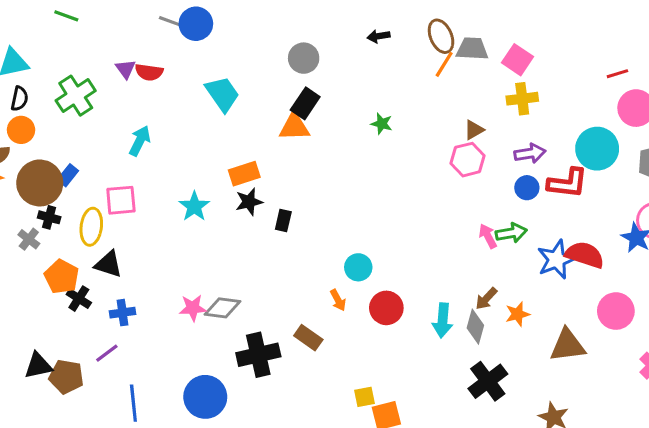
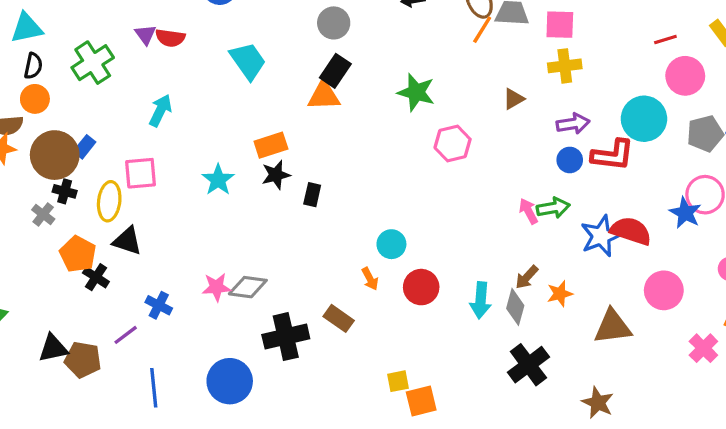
pink square: (518, 60) -> (560, 25), turned -32
green star: (382, 124) -> (416, 92), size x1.6
pink hexagon: (468, 160) -> (453, 143), moved
blue cross: (122, 313) -> (159, 305), moved, turned 35

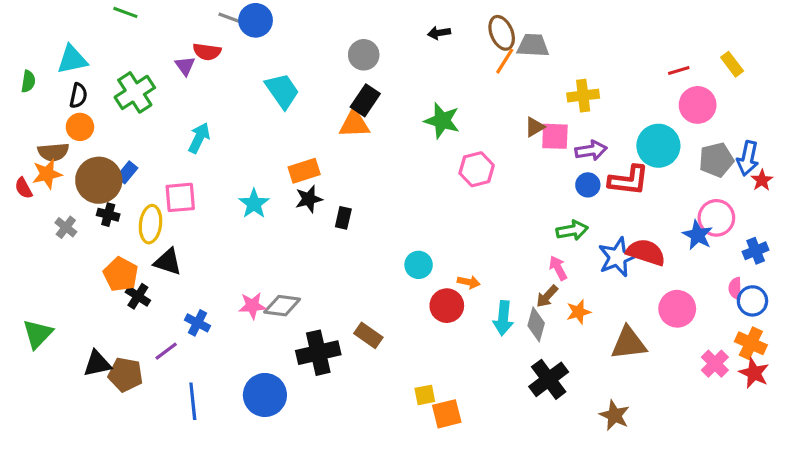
pink square: (560, 25) -> (555, 136), moved
red semicircle: (170, 38) -> (207, 52), moved
pink arrow: (528, 211) -> (558, 268), moved
gray cross: (43, 214) -> (66, 227), moved
orange arrow: (370, 279) -> (469, 282), moved, turned -50

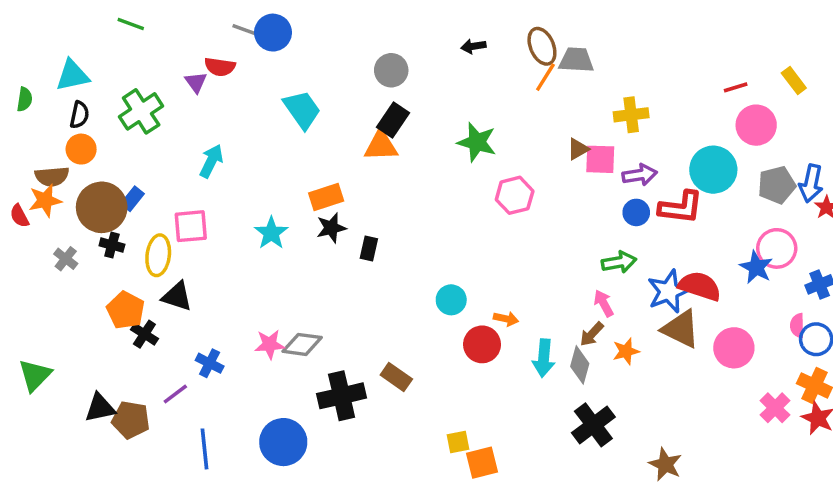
brown triangle: (629, 343) -> (681, 329), moved, turned 33

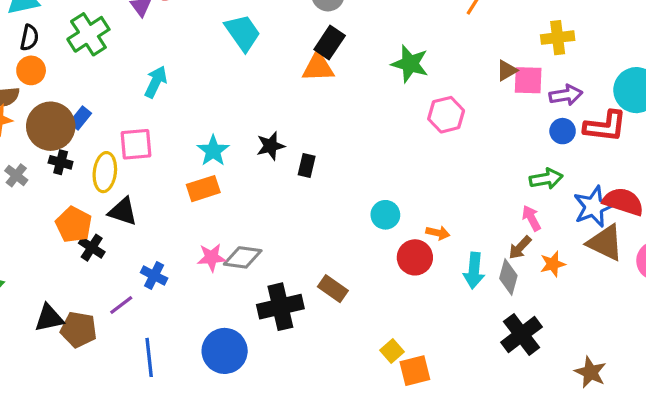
orange rectangle: (326, 197) -> (203, 189), moved
yellow square: (458, 442) -> (392, 351), turned -30

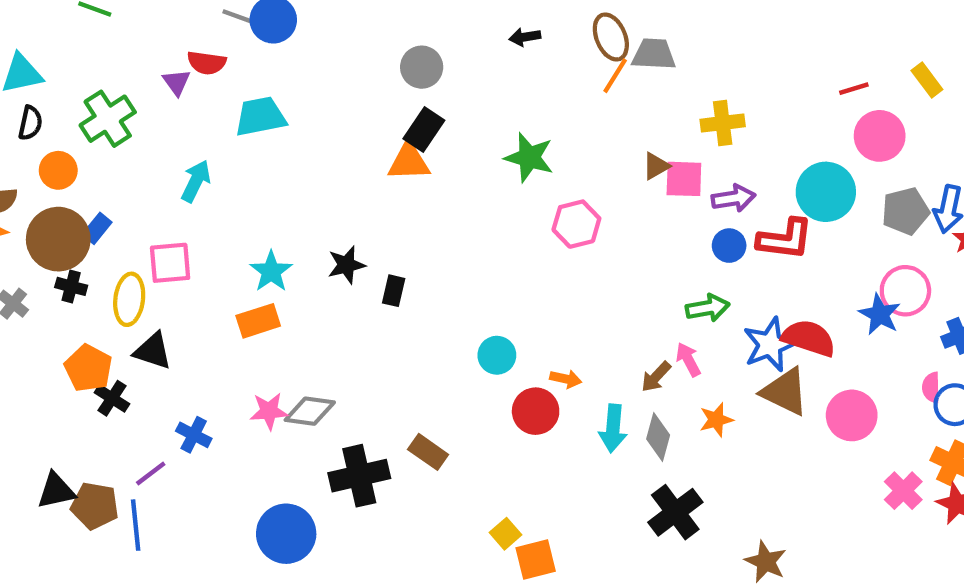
cyan trapezoid: (243, 33) -> (260, 117), moved, turned -66
orange circle: (31, 70) -> (58, 170), moved
brown arrow: (520, 248) -> (656, 377), moved
blue line: (149, 357) -> (136, 525), moved

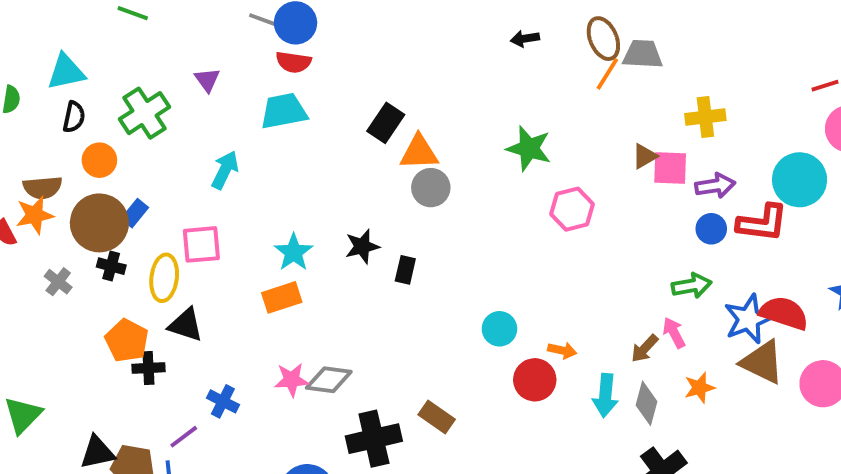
red semicircle: (207, 63) -> (294, 62), moved
gray circle: (422, 67) -> (431, 188), moved
black rectangle: (424, 129) -> (386, 123), moved
black cross: (112, 398) -> (148, 368), turned -36

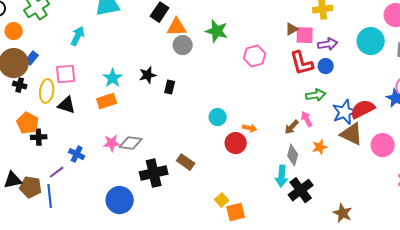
green star: (529, 148) -> (217, 31), moved
red L-shape: (762, 223) -> (302, 63), moved, turned 68
red semicircle: (784, 313) -> (363, 109), turned -45
black triangle: (186, 325) -> (67, 105), moved
cyan arrow: (605, 395) -> (282, 176), moved

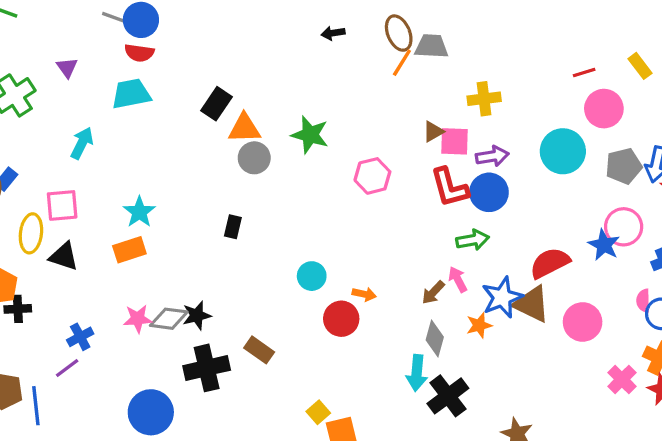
blue circle: (326, 66) -> (489, 192), size x1.5
black star: (148, 75) -> (197, 315), moved
blue star: (345, 112) -> (502, 297), moved
blue cross: (77, 154) -> (80, 337), turned 35
purple line: (57, 172) -> (67, 368), moved

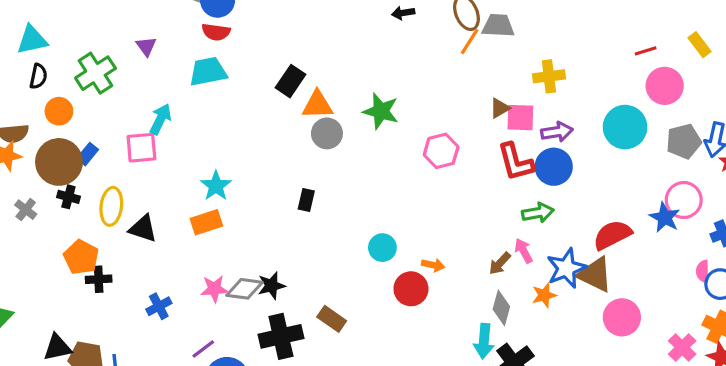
pink square: (62, 205) -> (141, 148), moved
pink circle: (583, 322) -> (622, 317), moved
purple line: (67, 368) -> (203, 349), moved

